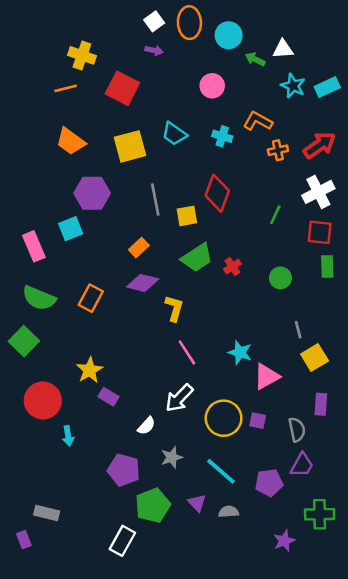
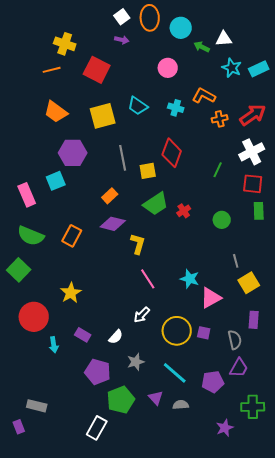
purple rectangle: (109, 397) -> (83, 335), moved
white arrow: (179, 398) -> (142, 315), size x0.7

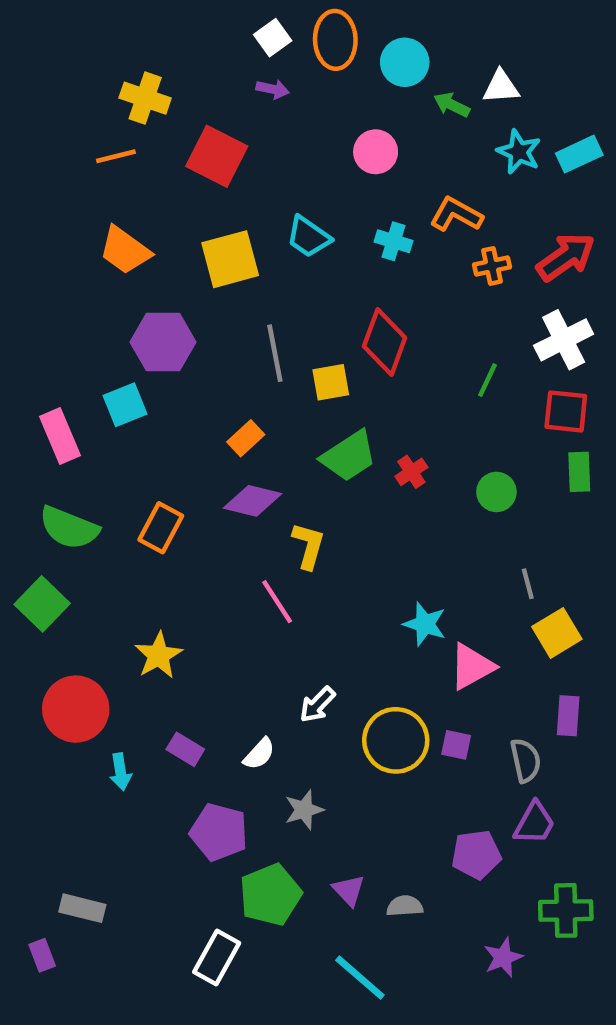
pink line: (148, 279) -> (277, 602), moved
cyan line: (175, 373) -> (360, 978), moved

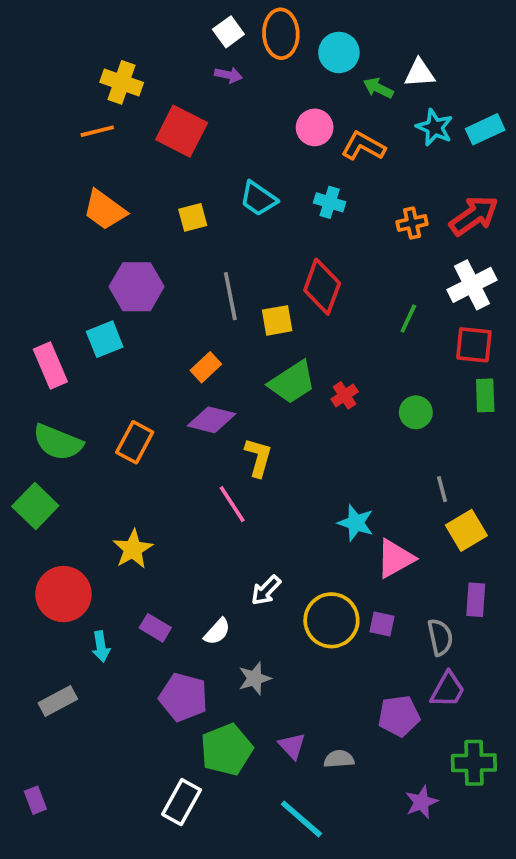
orange L-shape: (456, 214) -> (363, 146), moved
yellow square: (230, 259) -> (193, 217), size x0.6
gray rectangle: (82, 908) -> (58, 701), moved, turned -42

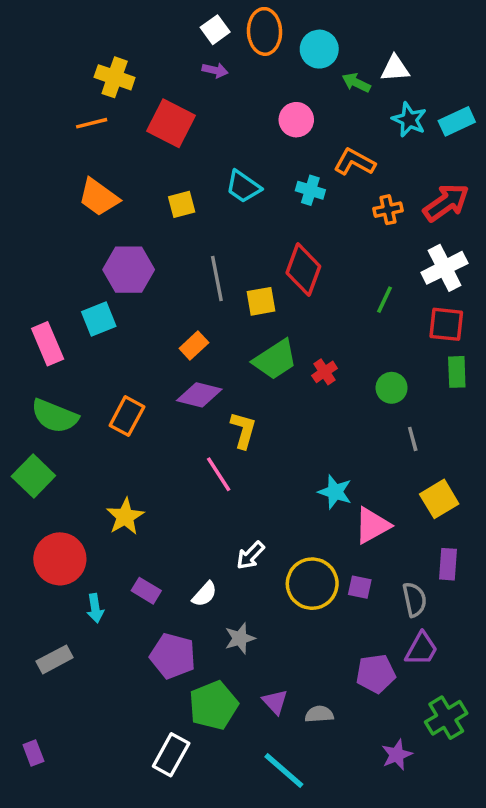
orange L-shape: (363, 146) -> (354, 162), moved
gray line: (442, 489) -> (413, 439), moved
green cross: (474, 763) -> (446, 718), turned -30

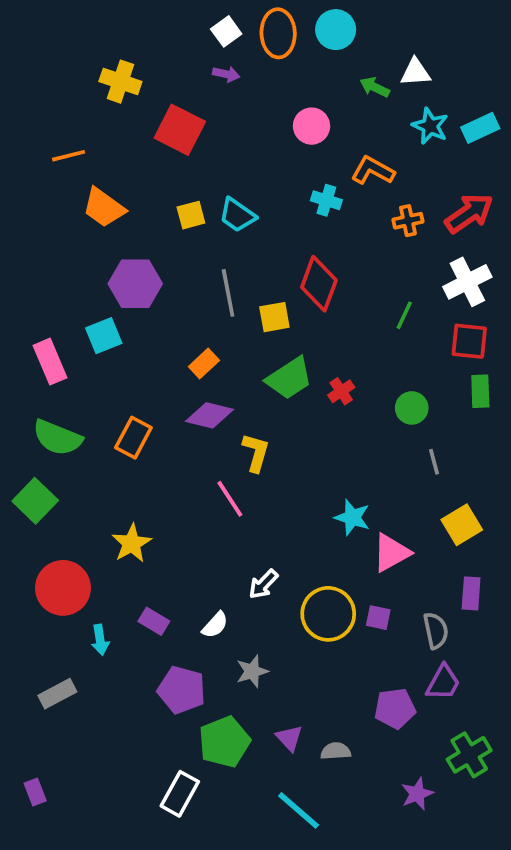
cyan circle: (319, 49) -> (336, 30), moved
orange line: (92, 123) -> (69, 156), moved
cyan trapezoid: (243, 187) -> (237, 215), moved

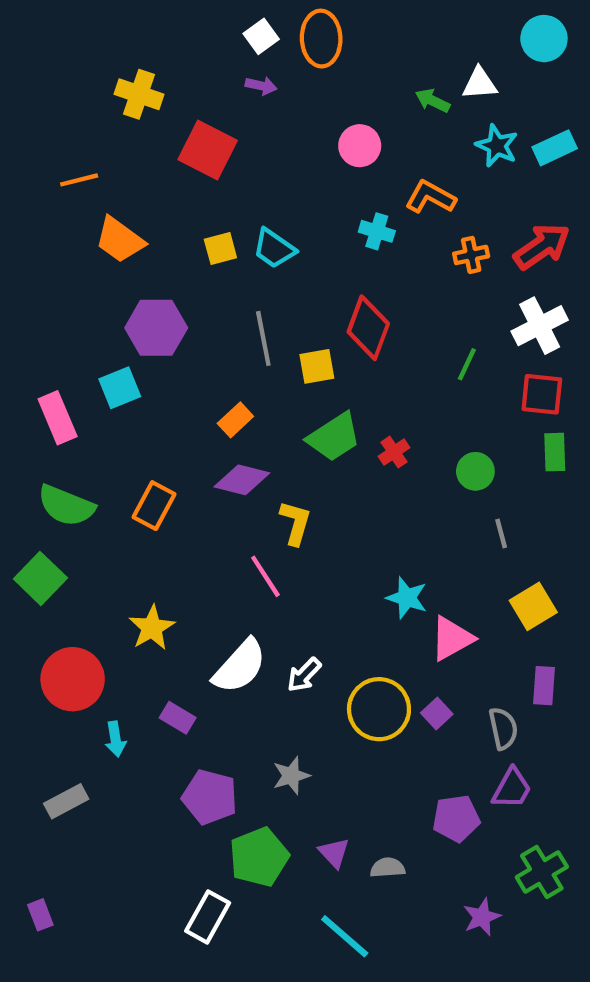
cyan circle: (336, 30) -> (544, 39), moved
purple square: (378, 618) -> (437, 713), turned 35
white semicircle: (215, 625) -> (240, 666), moved, size x1.8

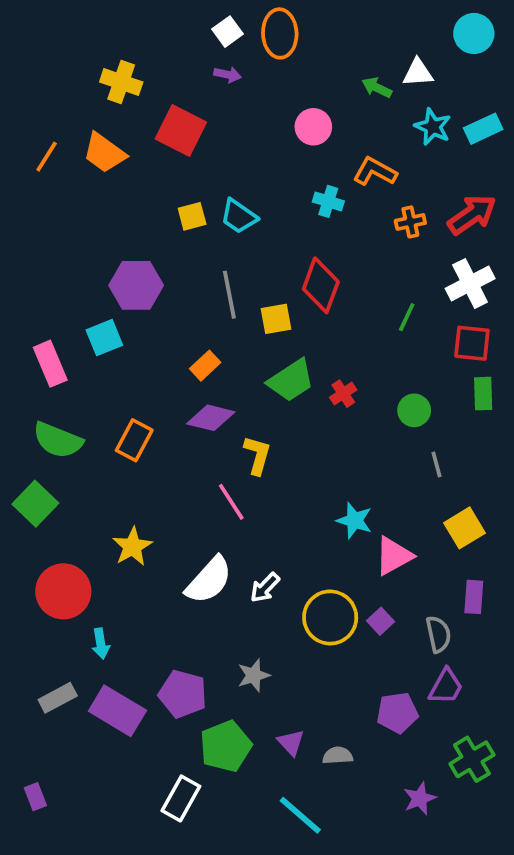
orange line: (79, 180) -> (47, 157), moved, turned -44
orange trapezoid: (120, 240) -> (104, 153), moved
purple rectangle: (178, 718) -> (117, 711), moved, size x1.8

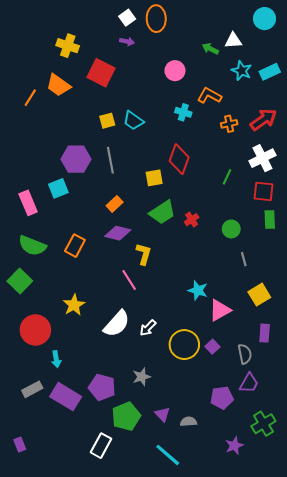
orange line: (47, 157) -> (30, 98), moved
gray line: (229, 295) -> (110, 160), moved

